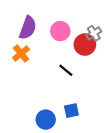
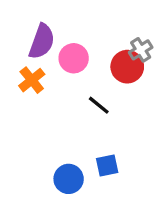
pink circle: (60, 31) -> (74, 58), moved

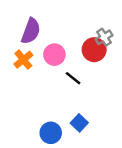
pink circle: (74, 58) -> (54, 55), moved
blue square: (107, 165) -> (79, 123), turned -35

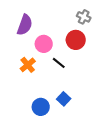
gray cross: (104, 37) -> (84, 17), moved, turned -32
orange cross: (23, 60) -> (28, 65), moved

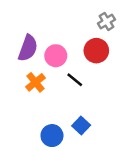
gray cross: (84, 17) -> (106, 21), turned 32
purple semicircle: (25, 25) -> (28, 48), moved

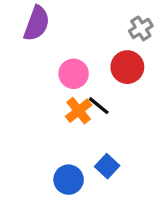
purple semicircle: (28, 48) -> (37, 23), moved
orange cross: (35, 82) -> (79, 111), moved

